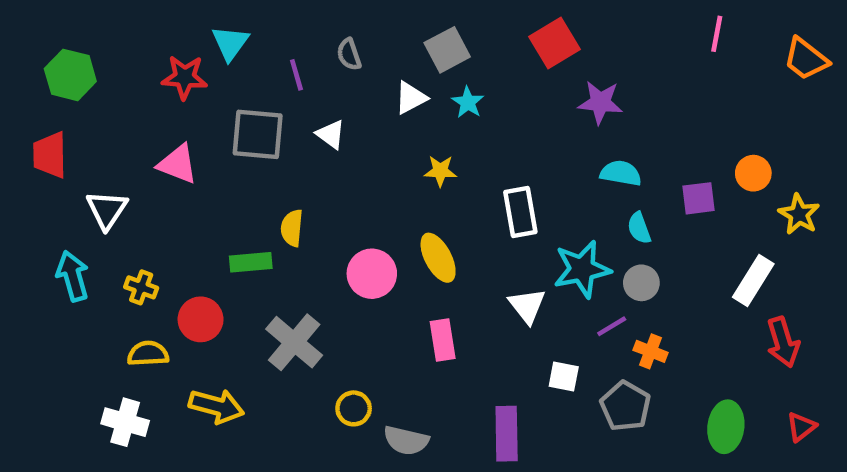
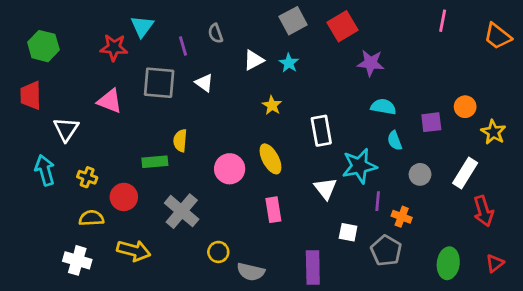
gray square: (447, 50) -> (293, 21), moved
yellow star: (440, 171) -> (272, 105), turned 30
gray circle: (641, 283) -> (420, 174), moved
purple line: (612, 326) -> (378, 201), turned -54

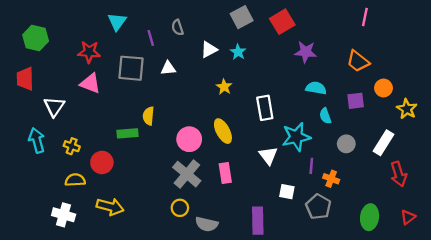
orange trapezoid: (498, 36) -> (358, 61), moved
red star: (114, 47) -> (89, 52), moved
white triangle: (204, 83) -> (168, 68), turned -42
gray cross: (182, 211) -> (187, 174), moved

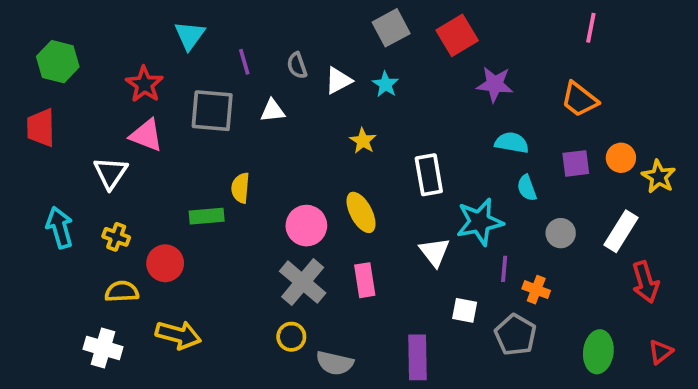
gray semicircle: (178, 27) -> (297, 65), moved
red star: (89, 52) -> (144, 84), turned 30
orange circle: (384, 88) -> (621, 158), moved
white triangle: (54, 107) -> (111, 173), moved

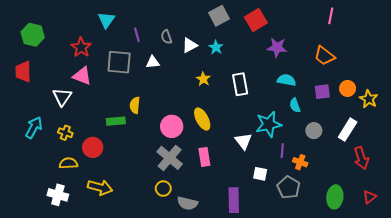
white rectangle: (429, 175) -> (240, 84), moved
cyan arrow: (60, 227) -> (34, 127), turned 45

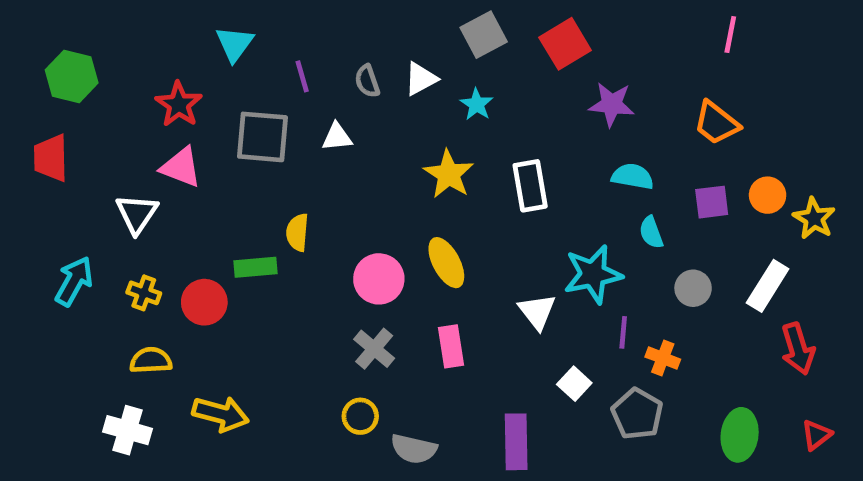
white triangle: (190, 45) -> (421, 79), moved
yellow star: (203, 79) -> (449, 174), size x1.5
red circle: (93, 147) -> (204, 302), moved
gray cross: (170, 158) -> (374, 349), size x0.7
white square: (260, 174) -> (574, 384), turned 32

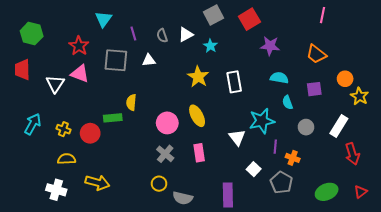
orange circle: (768, 195) -> (345, 79), moved
white triangle: (137, 214) -> (55, 84), moved
green ellipse: (740, 435) -> (327, 192), turned 60

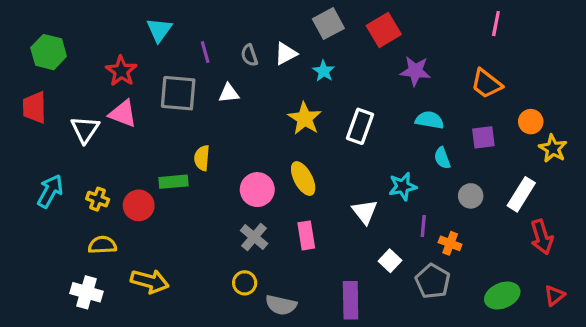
white rectangle: (234, 82) -> (360, 126), turned 30
cyan star: (262, 121) -> (403, 186), size x0.7

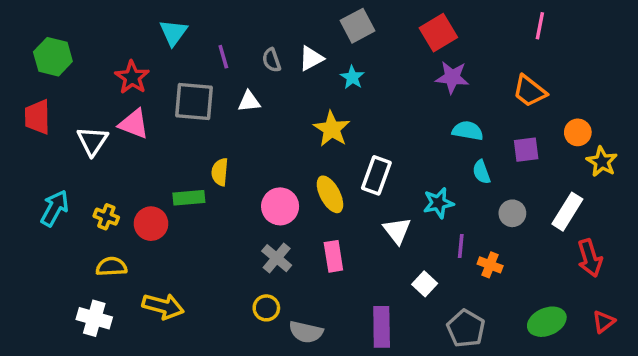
red square: (384, 30) -> (438, 33), moved
white rectangle: (360, 126) -> (376, 175), moved
gray pentagon: (433, 281) -> (466, 329), moved

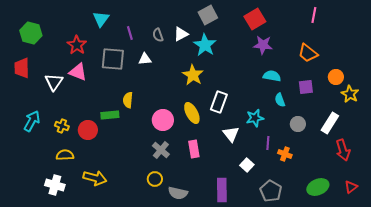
cyan star: (352, 77) -> (205, 45), size x1.6

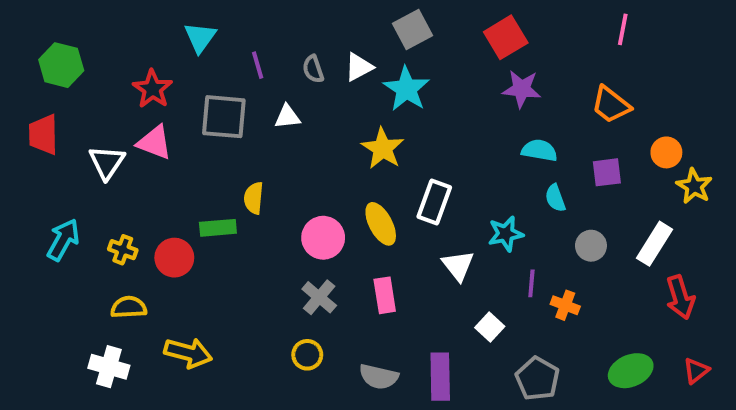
gray semicircle: (178, 193) -> (379, 377), moved

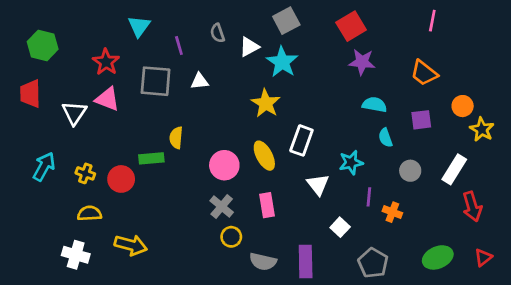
gray semicircle: (313, 69) -> (217, 33), moved
yellow circle: (307, 355) -> (231, 237), moved

